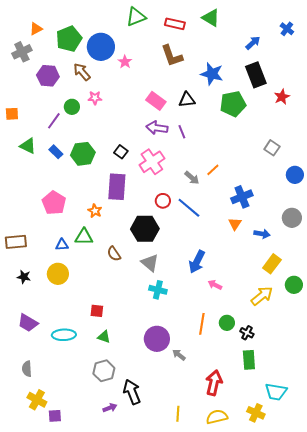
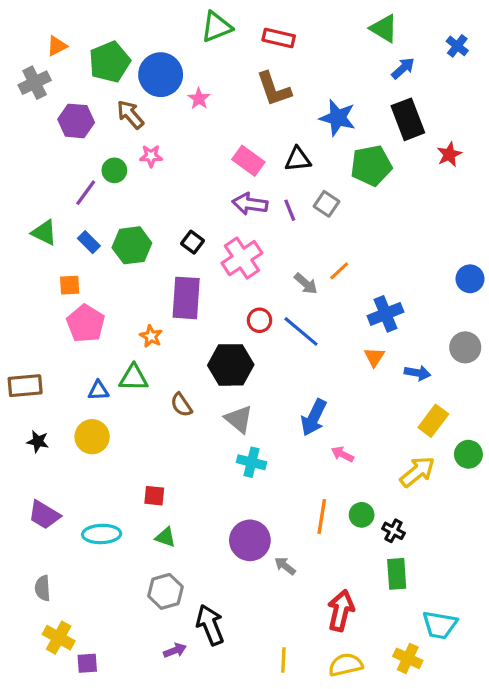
green triangle: (211, 18) -> (384, 28), moved
orange square: (12, 114) -> (70, 285), moved
gray square: (272, 148) -> (326, 204), moved

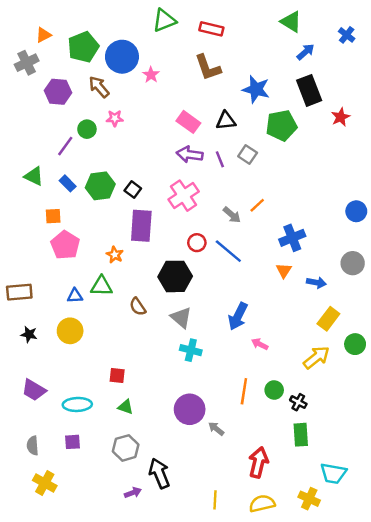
black square: (193, 242) -> (133, 190), moved
purple square: (87, 663) -> (72, 442), moved

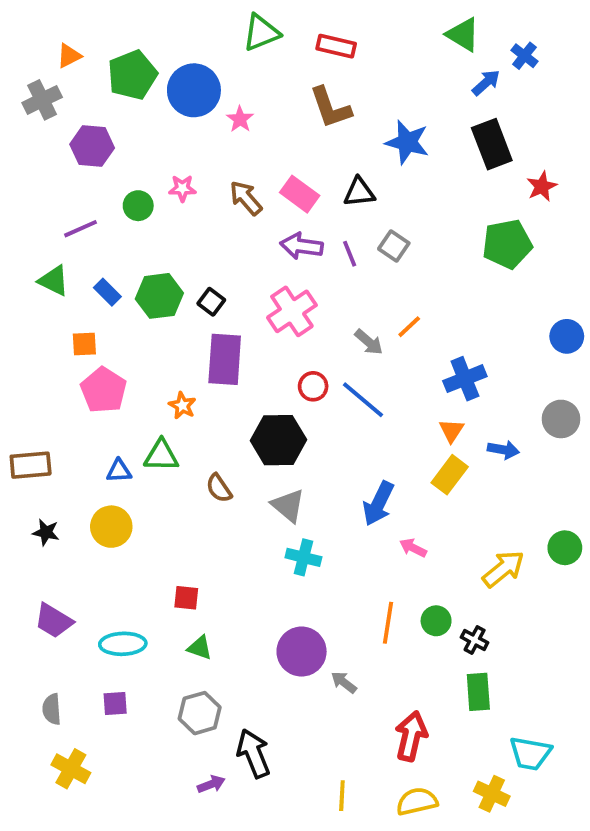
blue cross: (347, 35) -> (524, 56), moved
brown arrow: (99, 87) -> (246, 198), moved
green pentagon: (281, 126) -> (507, 244), moved
purple line: (65, 146) -> (81, 229), moved, turned 30
yellow rectangle: (328, 319) -> (450, 475), moved

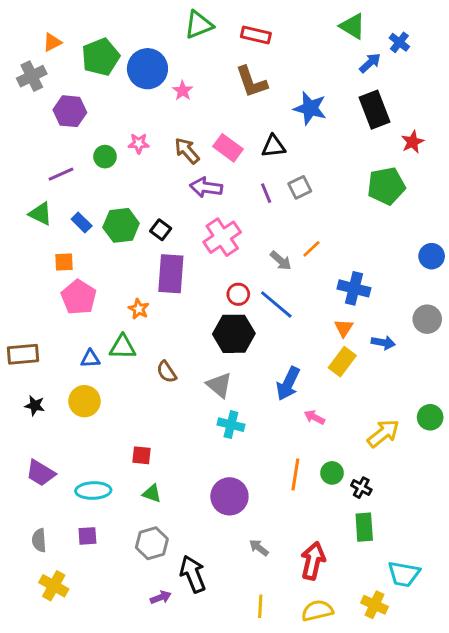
purple arrow: (302, 246) -> (206, 187), moved
gray square: (394, 246) -> (300, 187), turned 30
blue cross: (465, 379) -> (354, 288), turned 36
black hexagon: (278, 440) -> (234, 334), moved
gray arrow: (344, 682) -> (259, 548), moved

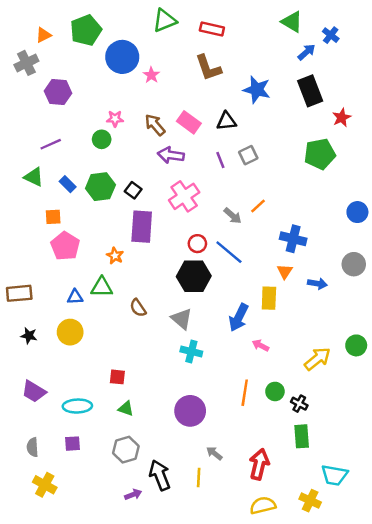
green pentagon: (101, 57) -> (86, 30), moved
green circle: (105, 157) -> (102, 139), moved
yellow rectangle: (342, 362) -> (269, 298), moved, turned -35
yellow line: (260, 606) -> (199, 478), moved

